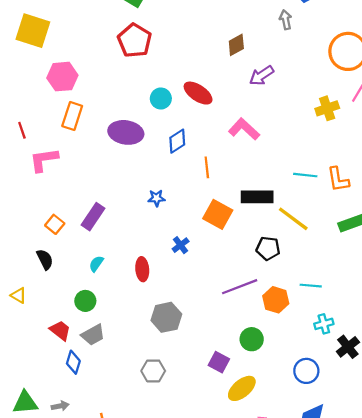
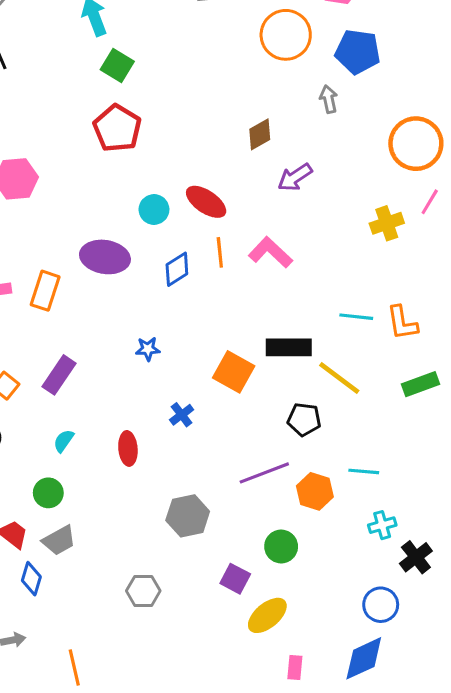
orange rectangle: (72, 116) -> (45, 291), moved
orange line: (207, 167) -> (220, 252), moved
gray hexagon: (166, 317) -> (188, 516), moved
blue circle: (306, 371) -> (381, 605), moved

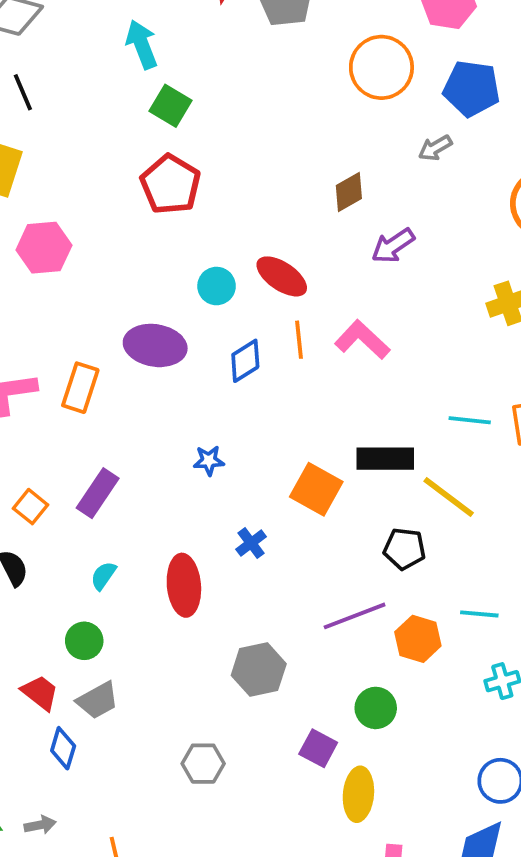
gray arrow: (329, 99) -> (435, 148), turned -108
red ellipse: (128, 448) -> (184, 585), size x1.4
yellow ellipse: (267, 615) -> (358, 794), turned -45

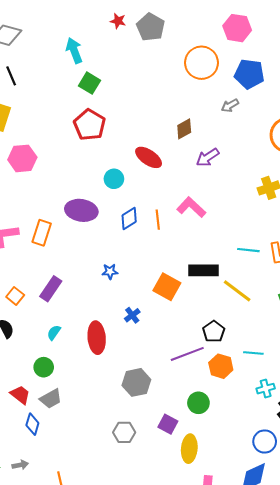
red ellipse: (282, 276) -> (149, 157), moved
orange line: (299, 340) -> (158, 220), moved
black pentagon: (404, 549) -> (214, 332), moved, turned 30
gray hexagon: (203, 764) -> (124, 432), moved

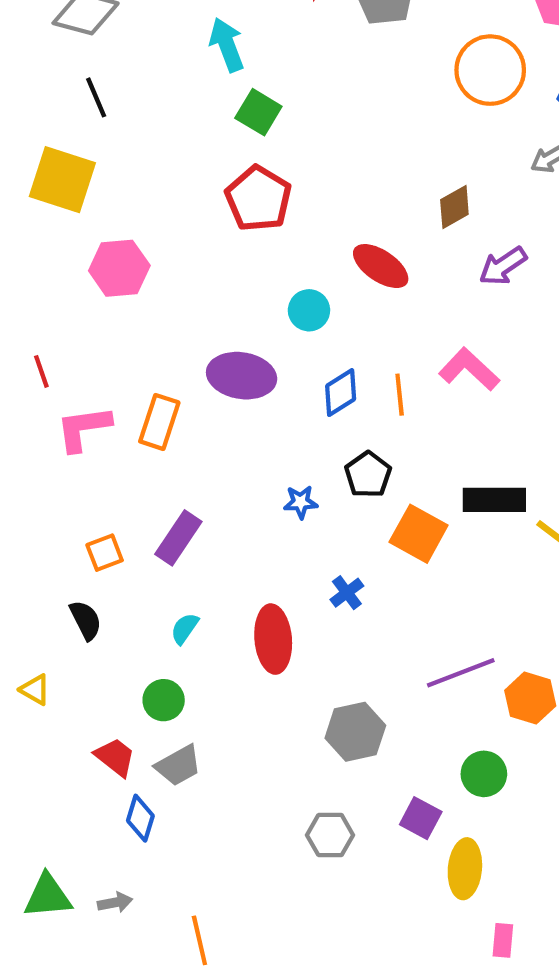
orange square: (15, 296) -> (105, 553), turned 30
black pentagon: (214, 332) -> (368, 475), moved

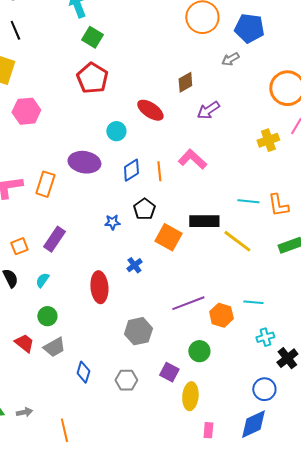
cyan semicircle: (185, 628) -> (42, 280), moved
blue diamond: (140, 818) -> (83, 372), moved

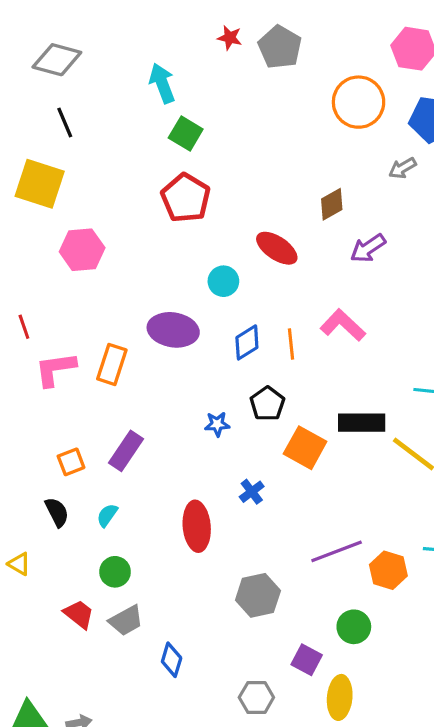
gray hexagon: (126, 380) -> (256, 697), moved

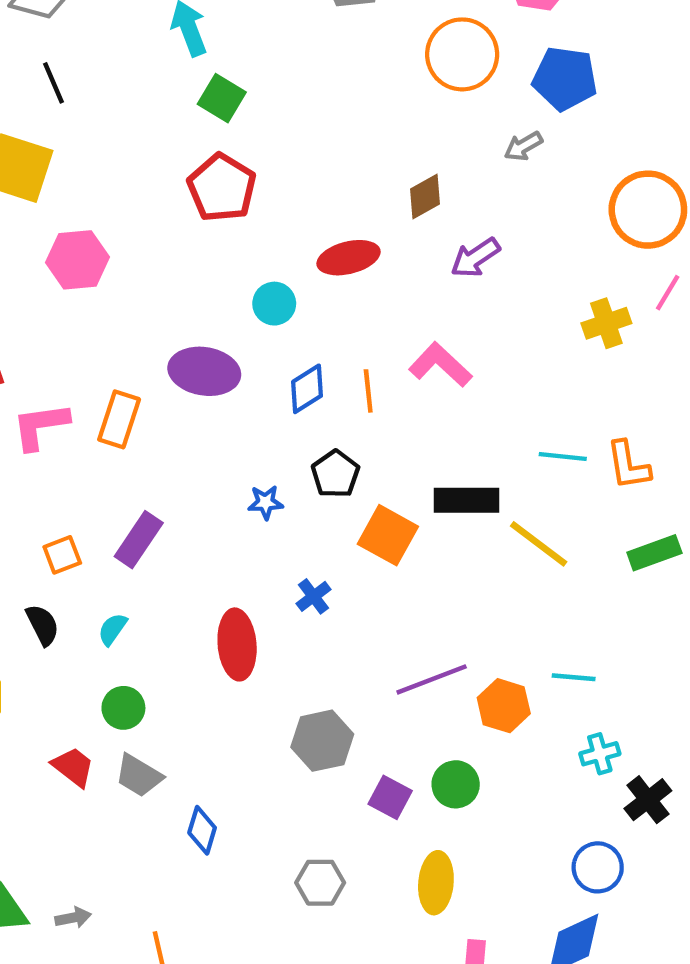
red ellipse: (277, 248) -> (349, 258), turned -48
gray trapezoid: (126, 620) -> (139, 776), turned 60
purple square: (307, 660) -> (390, 797), moved

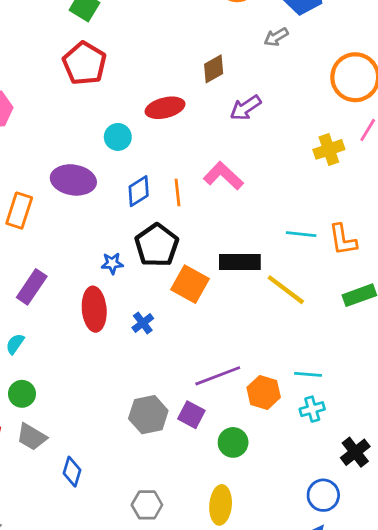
black pentagon: (335, 474) -> (157, 245), size x1.4
red ellipse: (237, 644) -> (94, 309), moved
cyan cross: (600, 754) -> (312, 409), moved
purple square: (390, 797) -> (191, 415), moved

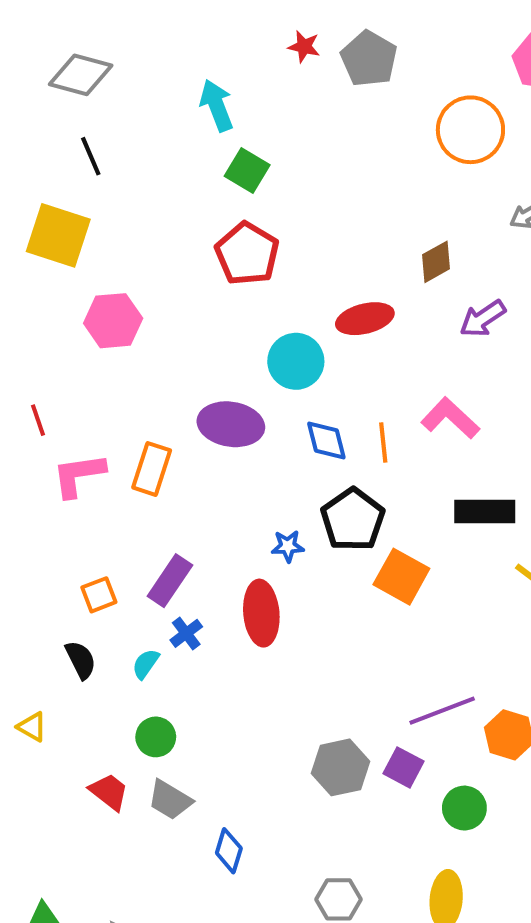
cyan circle: (118, 137) -> (296, 361), size x1.4
blue diamond: (139, 191) -> (326, 440), turned -72
black rectangle: (240, 262) -> (485, 512), moved
blue cross: (143, 323) -> (186, 633), moved

